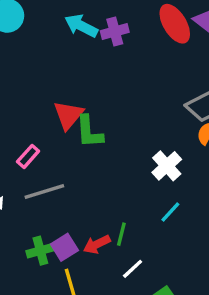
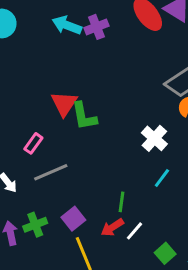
red arrow: (97, 244) -> (112, 227), moved
green cross: (40, 251) -> (35, 225), moved

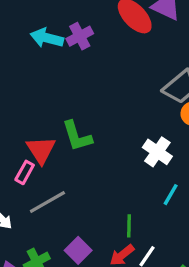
red triangle: (64, 104) -> (41, 150), moved

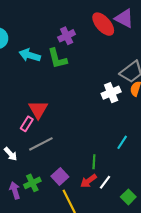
cyan arrow: (47, 38) -> (30, 55), moved
green L-shape: (77, 136) -> (57, 59), moved
white cross: (157, 152) -> (111, 93), moved, turned 30

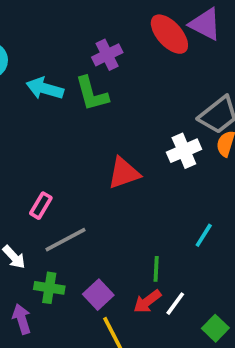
red triangle: (38, 110) -> (124, 173), moved, turned 42
green cross: (32, 183) -> (49, 288), moved, turned 35

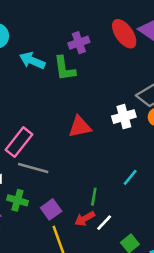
pink rectangle: (41, 206) -> (19, 142), size x1.6
gray line: (65, 240) -> (33, 168), turned 36

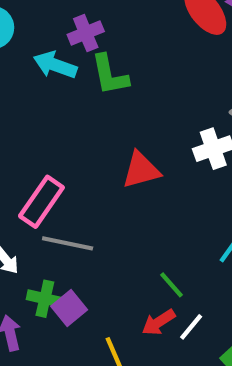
purple cross: (79, 43) -> (86, 33), moved
green line: (94, 197) -> (171, 285), turned -48
purple square: (51, 209) -> (69, 308), moved

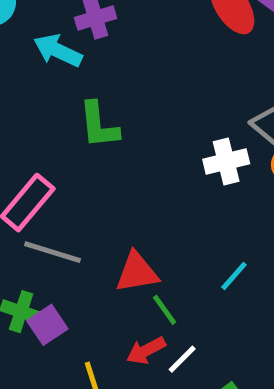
green L-shape: (110, 75) -> (99, 125), moved
red triangle: (141, 170) -> (137, 272), moved

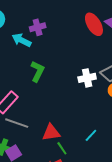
green L-shape: (99, 125) -> (37, 71), turned -150
white cross: (226, 162) -> (87, 78), moved

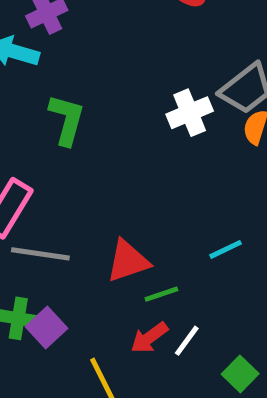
cyan line: (91, 135) -> (226, 249), turned 32
green line: (62, 148) -> (161, 294), turned -64

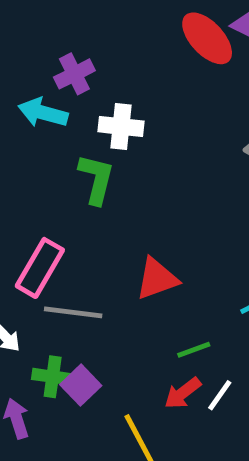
white cross: (190, 113) -> (121, 126), moved, turned 30
red triangle: (128, 261) -> (157, 279), moved

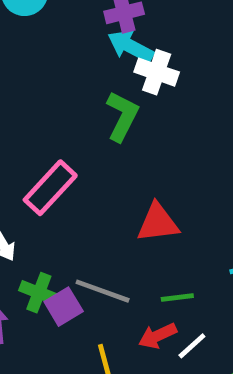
cyan arrow: (43, 113) -> (131, 46), moved
gray line: (73, 312) -> (103, 291), moved

